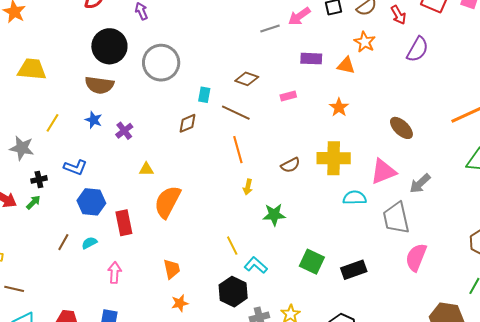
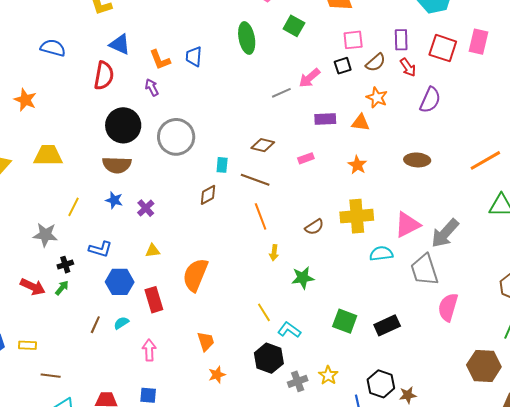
brown ellipse: (401, 128) -> (417, 160), moved, turned -35
yellow triangle: (146, 169) -> (153, 251), moved
gray arrow: (420, 183) -> (445, 233), size x1.4

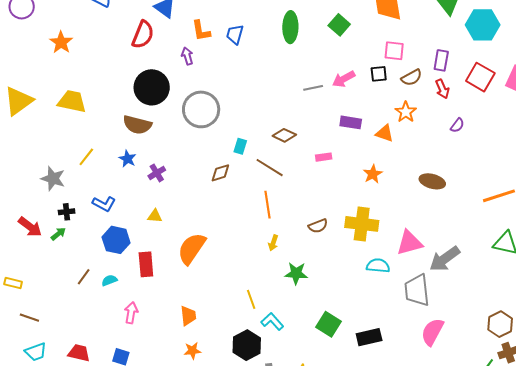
purple semicircle: (430, 100) -> (457, 125), size x0.6

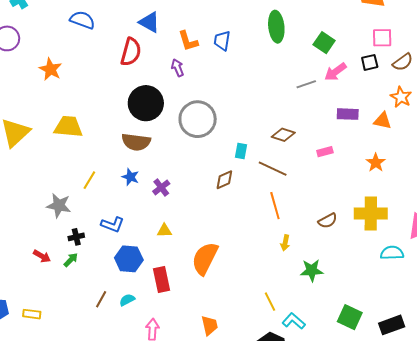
green square: (339, 25) -> (324, 43), moved
red arrow: (30, 227) -> (42, 256), size x0.7

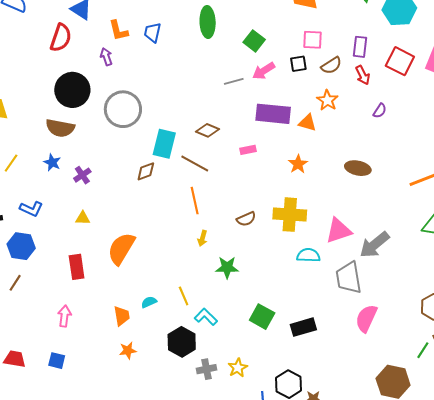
purple rectangle: (348, 114) -> (273, 114), size x1.6
cyan rectangle: (241, 151) -> (164, 144), size x1.8
blue hexagon: (129, 259) -> (21, 246), moved
cyan semicircle: (127, 300) -> (149, 302), moved

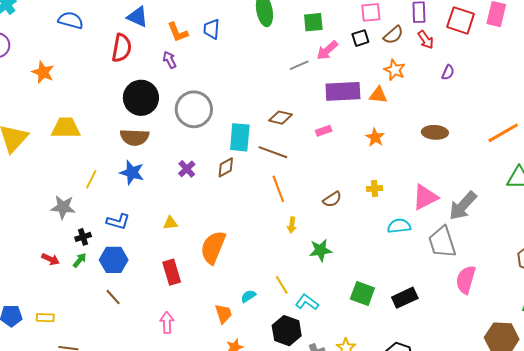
green square: (254, 41) -> (313, 22), turned -35
blue star: (52, 162) -> (132, 173), size x1.4
purple cross: (82, 175) -> (187, 169), moved
yellow cross: (290, 215) -> (374, 188), size x0.5
brown line: (15, 283) -> (113, 297), turned -66

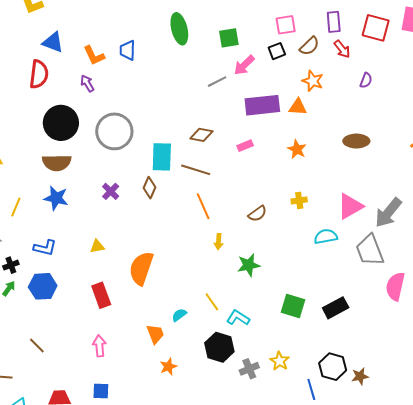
brown diamond: (226, 167) -> (149, 188), turned -35
brown line: (113, 297) -> (37, 345), moved

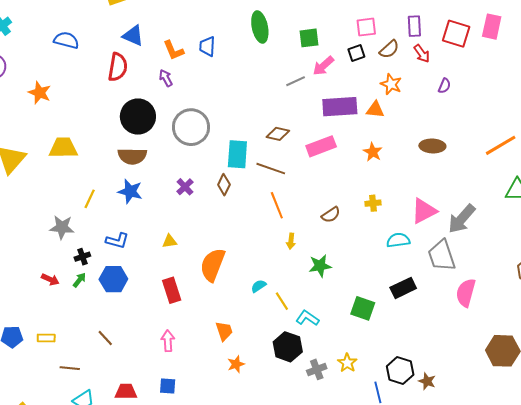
pink rectangle: (245, 146) -> (321, 146), size x1.8
black rectangle: (336, 308) -> (403, 288), moved
cyan semicircle: (179, 315) -> (259, 286), moved
brown star: (360, 376) -> (427, 381), turned 30

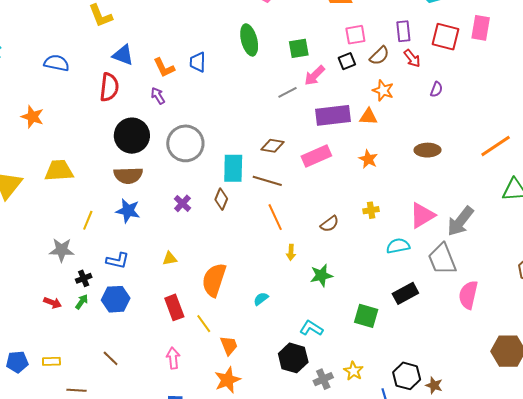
yellow line: (282, 301) -> (204, 324), moved
orange star: (236, 364) -> (228, 380), moved, size x1.5

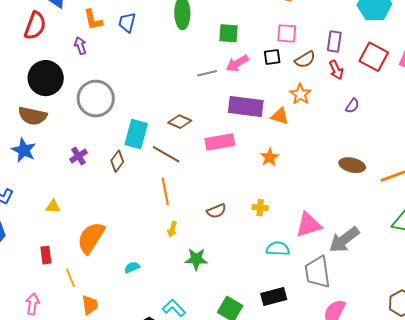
brown ellipse: (428, 150) -> (352, 165), moved
red rectangle: (174, 307) -> (46, 255), size x0.7

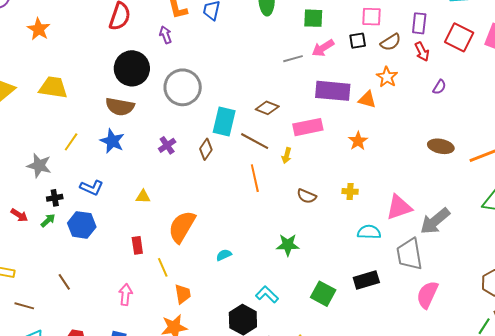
brown semicircle: (216, 211) -> (307, 196), turned 48
yellow arrow: (172, 229) -> (287, 156), moved

